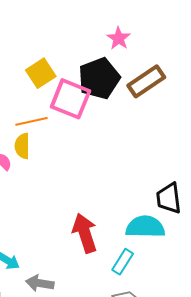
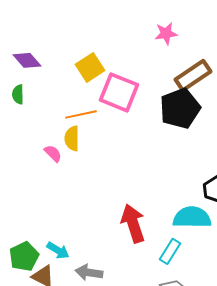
pink star: (119, 38) -> (166, 33), turned 30
black pentagon: (99, 78) -> (180, 108), moved

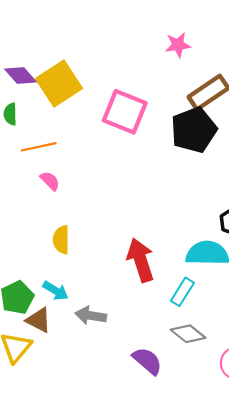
yellow square: (90, 67) -> (59, 83), moved, size x1.4
orange line: (81, 114) -> (39, 147), moved
yellow semicircle: (72, 138) -> (61, 240), moved

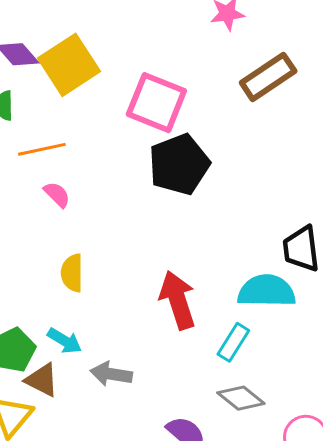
black pentagon: (194, 130) -> (179, 164), moved

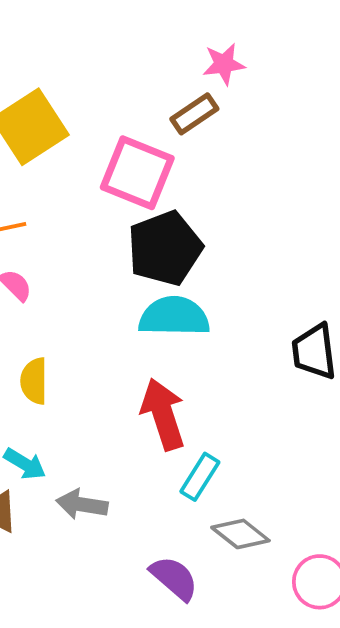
brown rectangle: (268, 77) -> (194, 114), moved, size x0.7
cyan semicircle: (267, 291) -> (174, 316), moved
cyan rectangle: (233, 342) -> (200, 477), moved

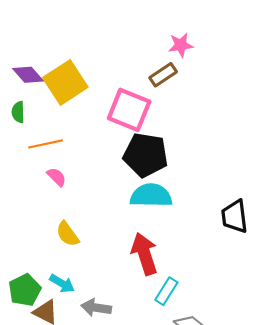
black pentagon: (165, 248) -> (146, 155), turned 30
yellow semicircle: (34, 381) -> (68, 234), turned -36

